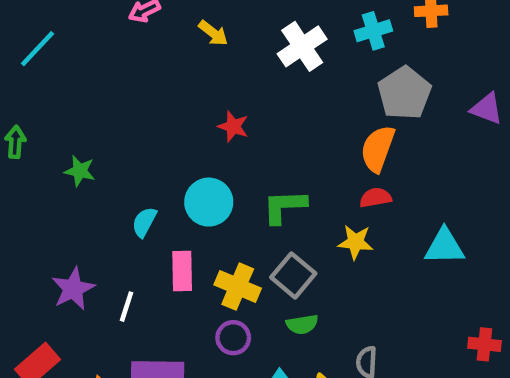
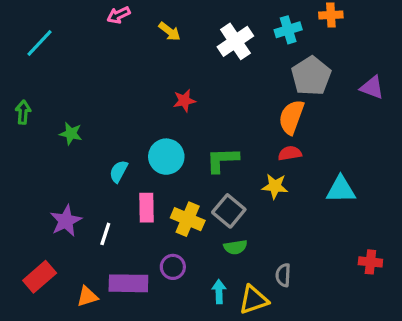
red star: (233, 126) -> (184, 101), turned -30
purple circle: (233, 338) -> (173, 267), moved

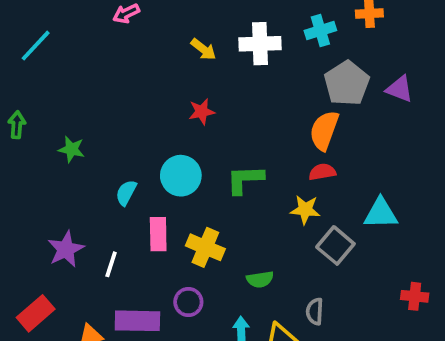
yellow arrow: (170, 31) -> (203, 49), moved
white cross: (235, 41) -> (260, 44), turned 32
purple triangle: (372, 87) -> (400, 89), moved
gray square: (229, 211) -> (335, 245), moved

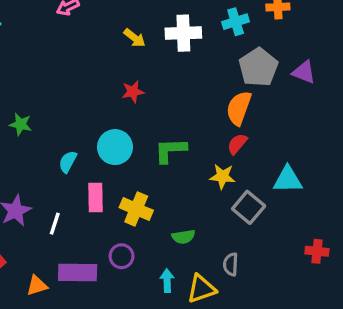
red semicircle: (322, 172) -> (237, 144), turned -40

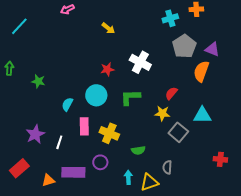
white cross: (183, 33) -> (140, 62), moved, turned 30
red star: (133, 92) -> (107, 69), moved
orange semicircle: (239, 108) -> (201, 71), moved

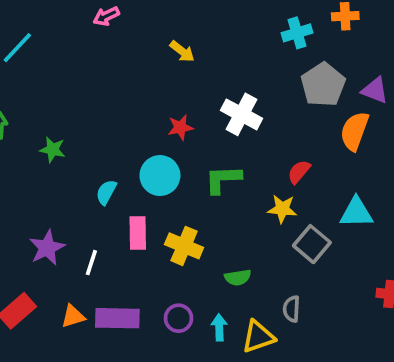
purple circle: (100, 162) -> (178, 318), moved
orange triangle: (48, 180) -> (73, 316), moved

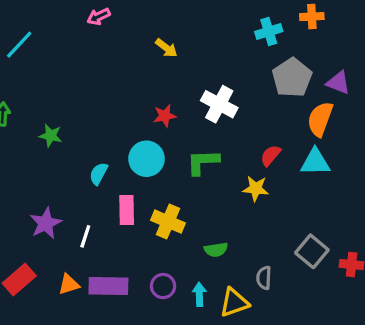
cyan triangle: (356, 213) -> (315, 162), moved
gray square: (312, 244) -> (312, 251), moved

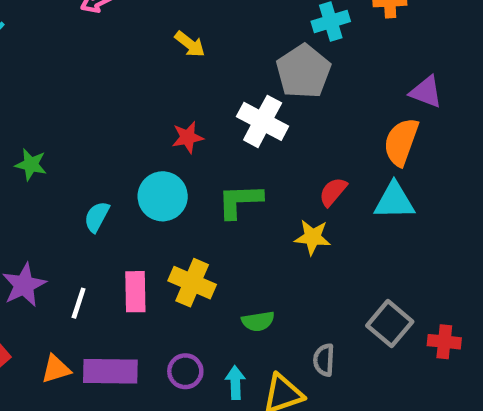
gray pentagon: (292, 78) -> (303, 71), moved
pink rectangle: (127, 210) -> (135, 292), moved

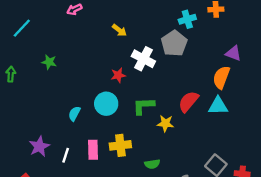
white cross: (263, 121) -> (143, 59), moved
green star: (31, 165) -> (49, 62), moved
red semicircle: (333, 192) -> (188, 102), size x1.5
yellow star: (313, 237) -> (165, 123), moved
yellow cross: (192, 283) -> (120, 145), turned -30

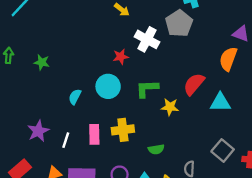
green star: (49, 62) -> (42, 62), moved
cyan triangle: (218, 106) -> (220, 102), moved

